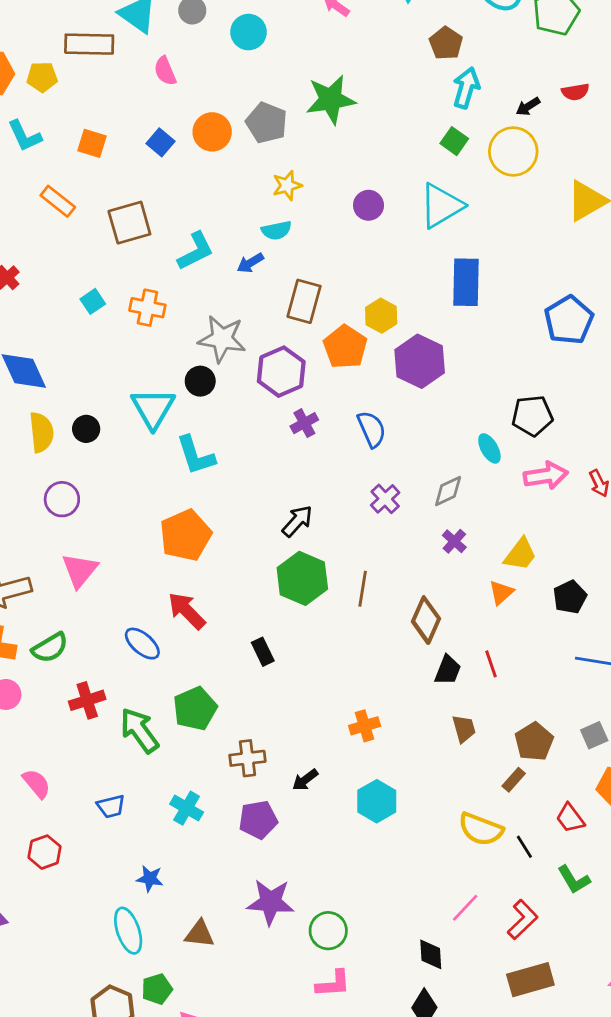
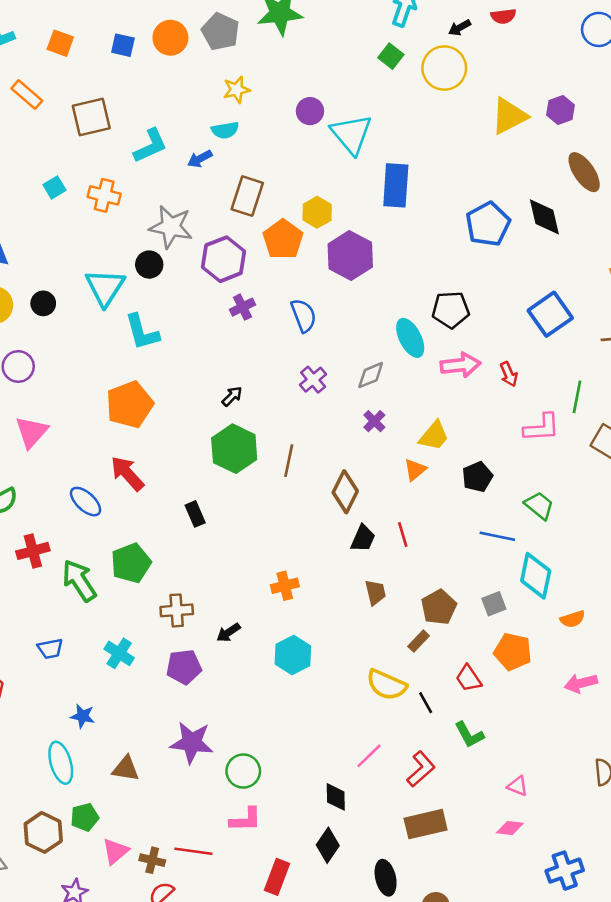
blue square: (161, 142) -> (123, 45), turned -30
cyan triangle: (441, 206) -> (351, 134), moved, turned -42
cyan ellipse: (489, 448) -> (410, 338), size x1.4
black arrow: (297, 521) -> (232, 396), size x0.7

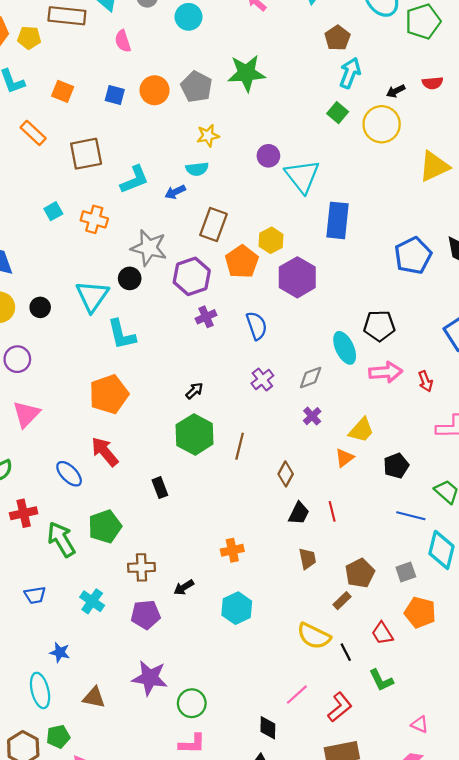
brown diamond: (345, 492) -> (286, 474), size x0.7

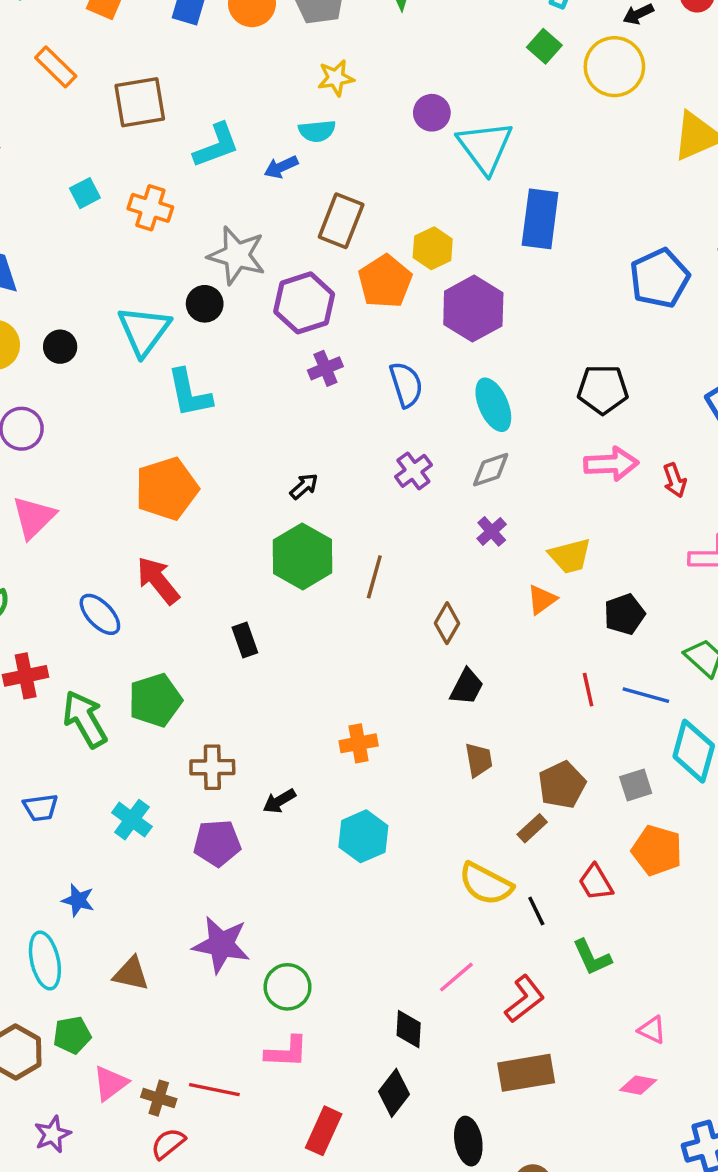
cyan ellipse: (345, 348) -> (493, 405), moved
yellow trapezoid: (361, 430) -> (570, 556), turned 32
red line: (332, 511) -> (588, 690), moved

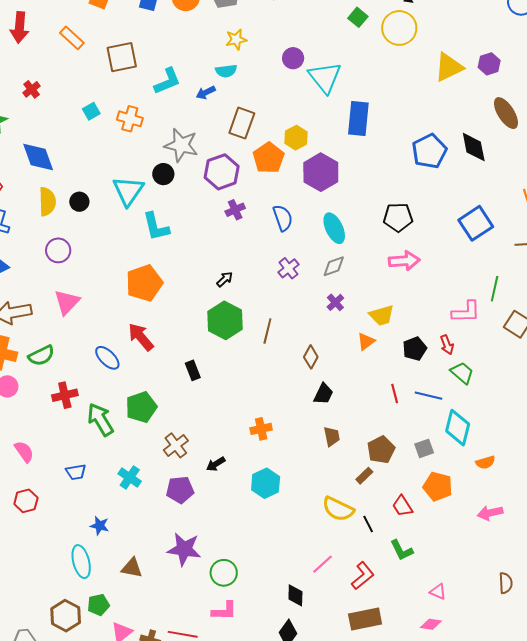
red arrow: (675, 480) -> (447, 345), moved
brown cross: (212, 767) -> (176, 445), turned -35

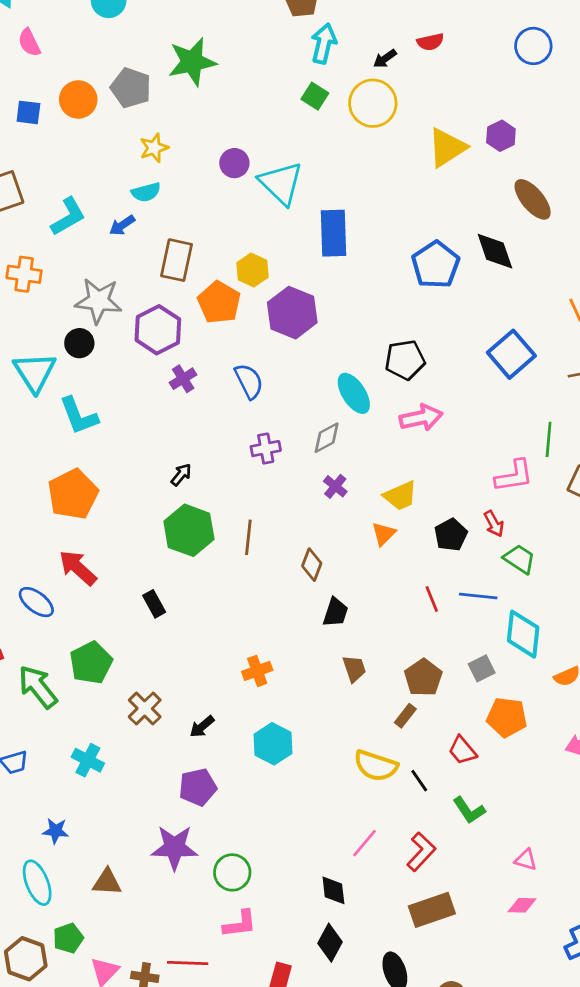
cyan ellipse: (334, 228) -> (354, 393), moved
purple cross: (288, 268) -> (266, 449), turned 35
purple pentagon: (180, 490) -> (198, 787), moved

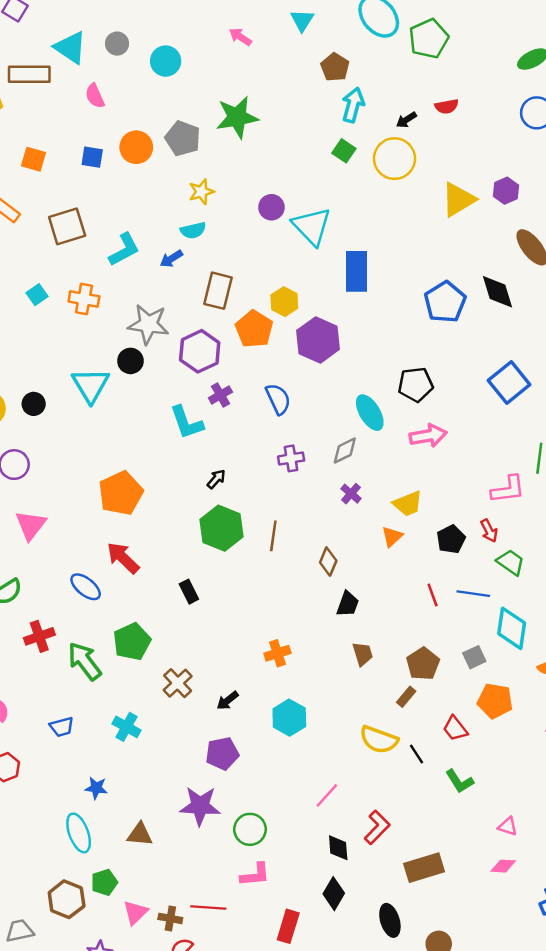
cyan L-shape: (79, 416) -> (187, 423), moved
pink line: (364, 843) -> (327, 795), moved
red L-shape: (421, 852) -> (377, 827), moved

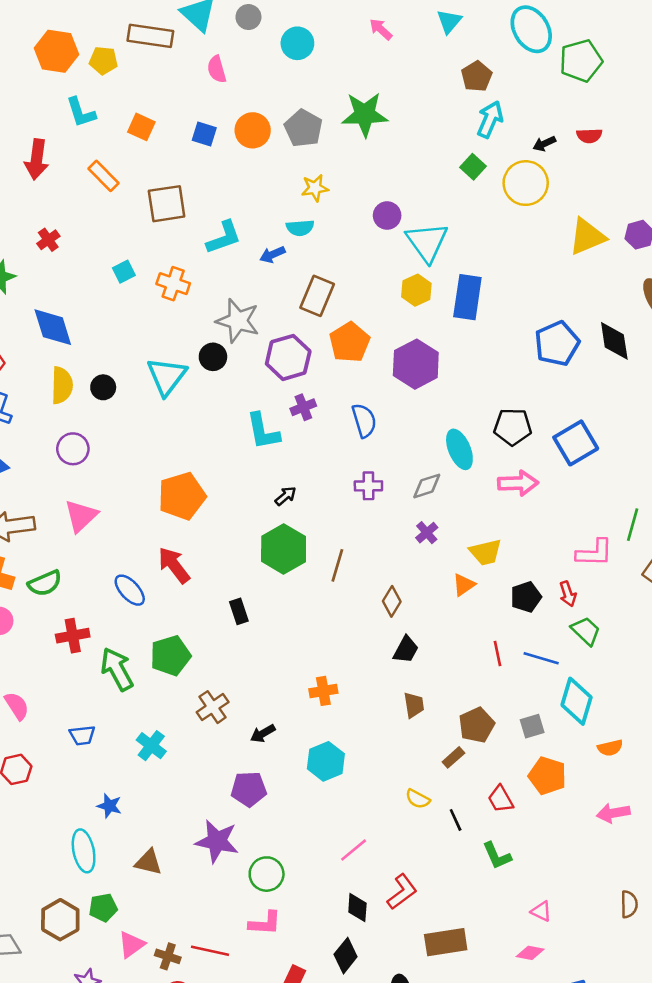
yellow hexagon: (284, 302) -> (416, 290), moved
blue square: (509, 382) -> (576, 443), moved
yellow semicircle: (379, 740) -> (418, 799), size x0.6

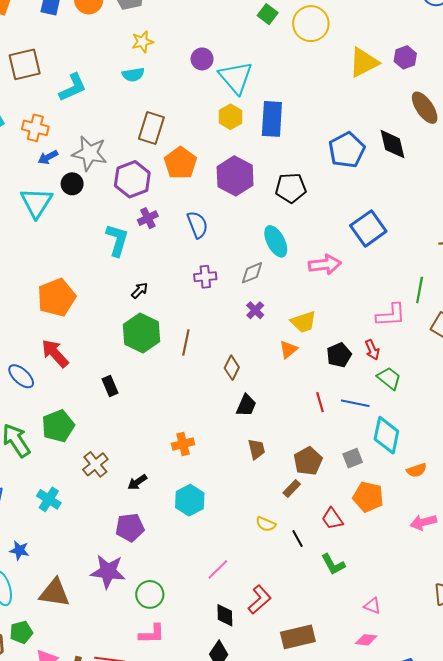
blue arrow: (272, 255) -> (48, 157), moved
black pentagon: (513, 427) -> (291, 188), moved
cyan L-shape: (263, 431) -> (117, 240), turned -148
brown triangle: (149, 862) -> (54, 593), size x1.4

